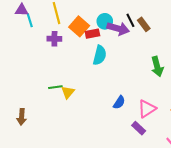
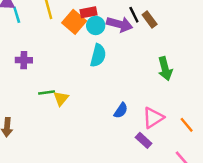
cyan circle: (105, 21) -> (96, 25), moved
red rectangle: (92, 34) -> (88, 12), moved
purple cross: (54, 39) -> (24, 60), moved

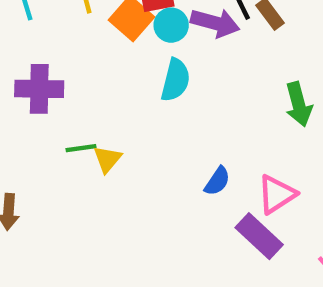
purple cross: (24, 60) -> (39, 89), size x1.5
purple rectangle: (144, 140) -> (259, 236), size x1.5

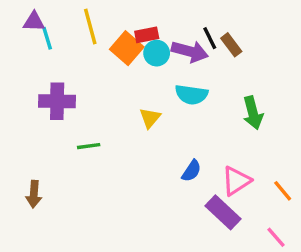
cyan semicircle: (176, 80) -> (191, 95), moved, turned 84
yellow triangle: (107, 159) -> (150, 118), moved

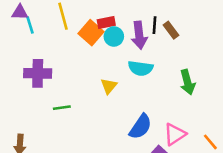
black line: (210, 38) -> (154, 25), turned 30
purple arrow: (190, 51) -> (139, 35), turned 68
blue semicircle: (191, 171) -> (141, 127), size x1.5

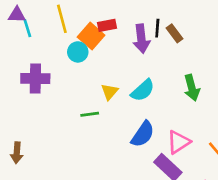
cyan circle: (114, 36) -> (78, 52), moved
cyan semicircle: (141, 68) -> (143, 90), moved, turned -50
green line: (62, 108) -> (90, 114), moved

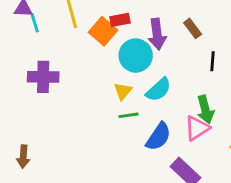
black line: (157, 28) -> (213, 61), moved
cyan circle: (78, 52) -> (136, 56), moved, size x1.5
green arrow: (192, 88) -> (205, 110), moved
green line: (90, 114) -> (129, 115), moved
pink triangle: (179, 142) -> (197, 128), moved

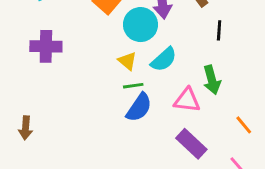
yellow triangle: (123, 91) -> (127, 61), turned -30
pink triangle: (197, 128) -> (187, 100), moved, turned 40
blue semicircle: (158, 137) -> (139, 107), moved

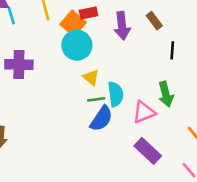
cyan circle: (140, 25) -> (77, 45), moved
cyan semicircle: (164, 59) -> (116, 94), moved, turned -55
pink triangle: (187, 100) -> (144, 112), turned -30

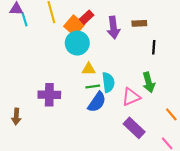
red rectangle: (88, 13) -> (87, 17), turned -32
brown rectangle: (154, 21) -> (139, 23), turned -56
purple cross: (19, 65) -> (49, 95), moved
yellow triangle: (91, 77) -> (89, 69), turned -40

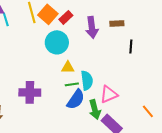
orange square: (74, 25) -> (48, 14), moved
green arrow: (149, 82) -> (95, 109), moved

